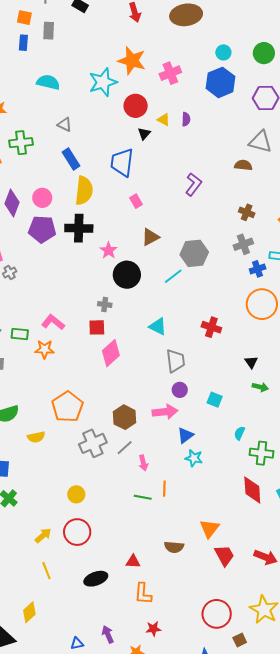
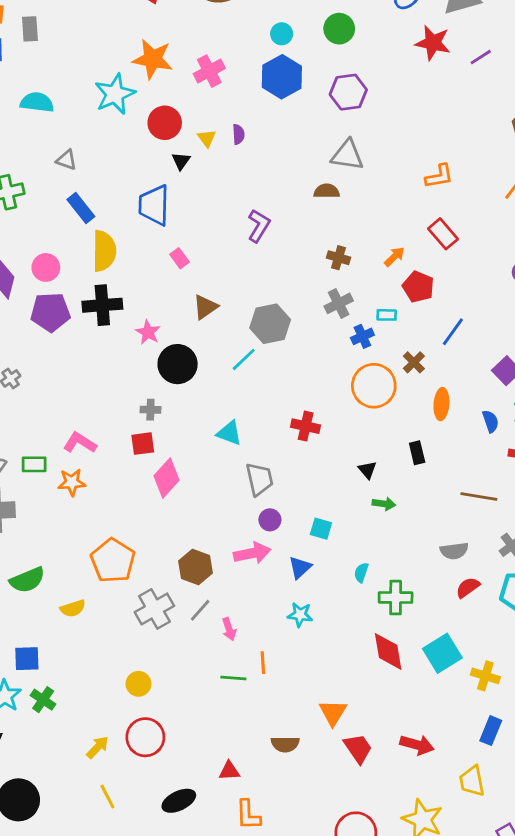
yellow triangle: (164, 120) -> (207, 138), turned 32
blue triangle: (185, 435) -> (300, 567), moved

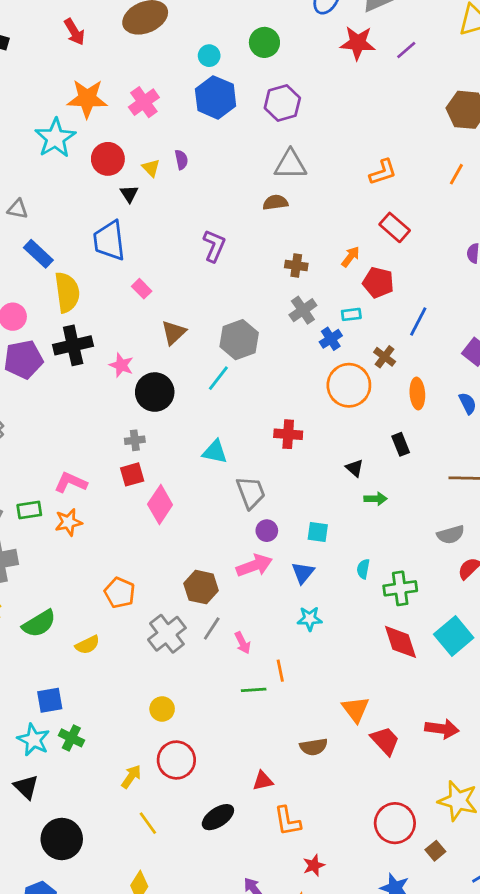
orange pentagon: (113, 561) -> (120, 593), size x0.7

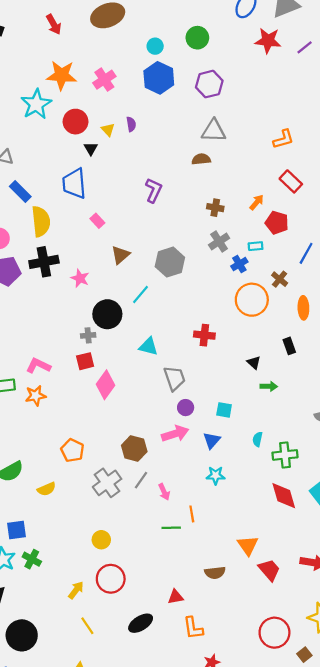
cyan line: (218, 378) -> (141, 294), moved
black circle: (155, 392) -> (107, 314), moved

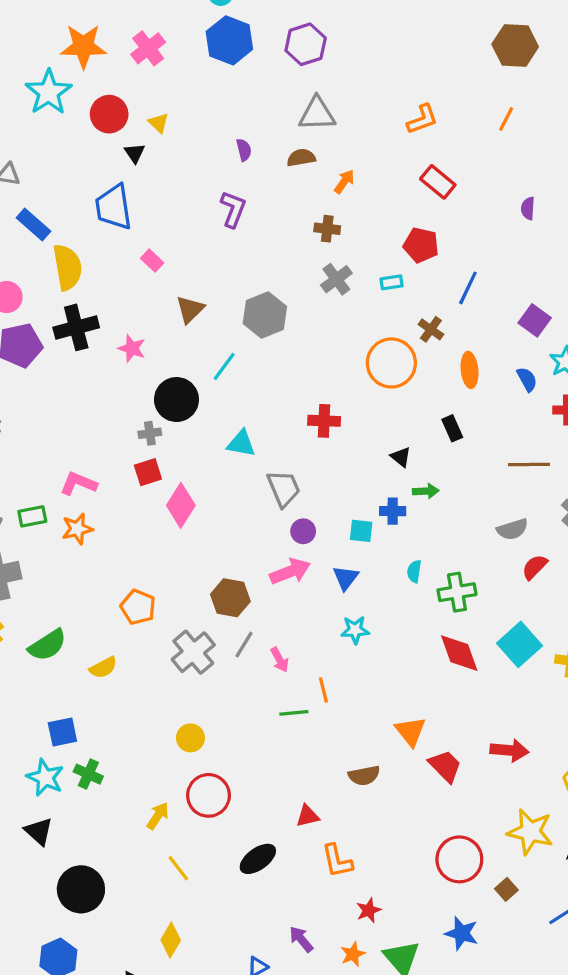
purple semicircle: (131, 124) -> (244, 150), moved
orange arrow: (257, 202) -> (344, 182), moved
blue cross: (239, 264) -> (393, 511), moved, turned 35

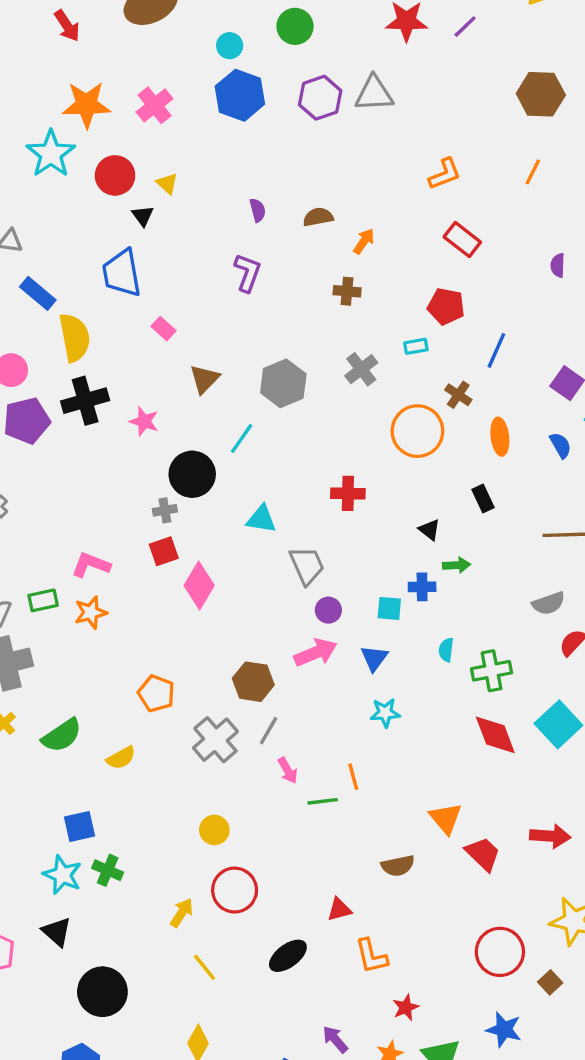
gray triangle: (317, 114) -> (374, 94), moved
gray cross: (336, 279) -> (361, 369), moved
pink arrow: (280, 660) -> (288, 770), moved

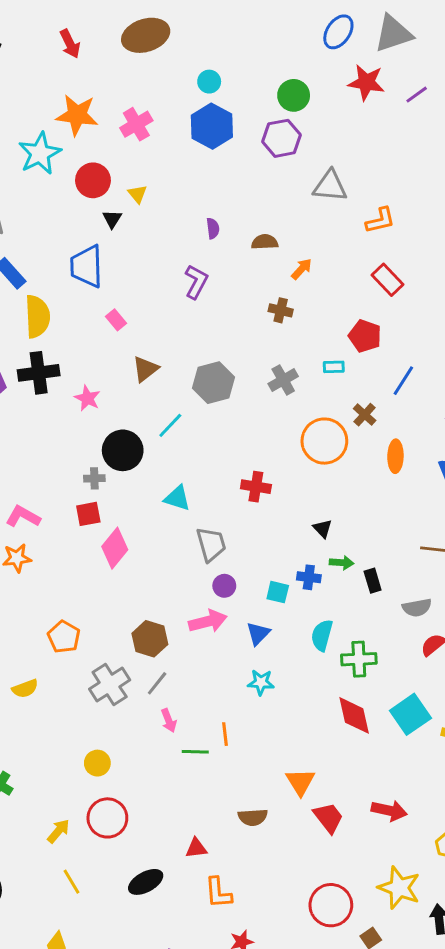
green circle: (295, 26) -> (294, 95), moved
gray triangle: (374, 94) -> (330, 186), moved
black rectangle: (483, 499) -> (373, 581), moved
cyan semicircle: (446, 650) -> (322, 635), size x1.5

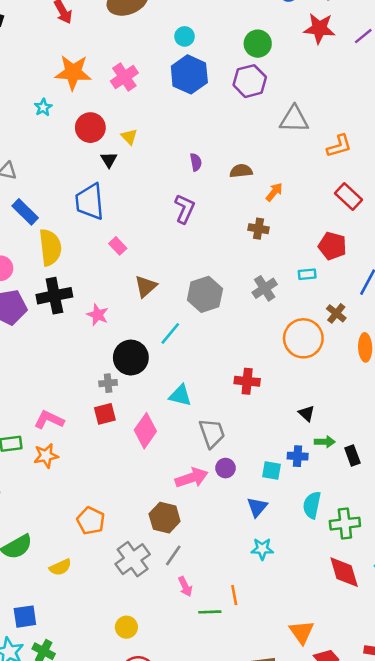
cyan star: (40, 153) -> (43, 107), size x0.5
pink diamond: (115, 548) -> (145, 431), moved
pink arrow: (208, 621) -> (192, 478), moved

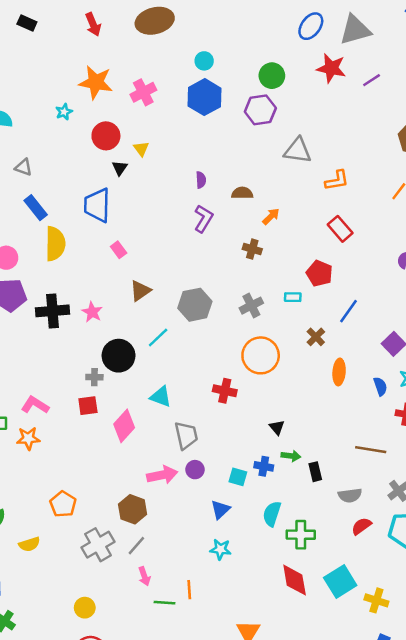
purple L-shape: (185, 209) -> (203, 219), moved
black cross: (54, 296) -> (52, 311), moved
orange circle: (303, 338) -> (261, 355), moved

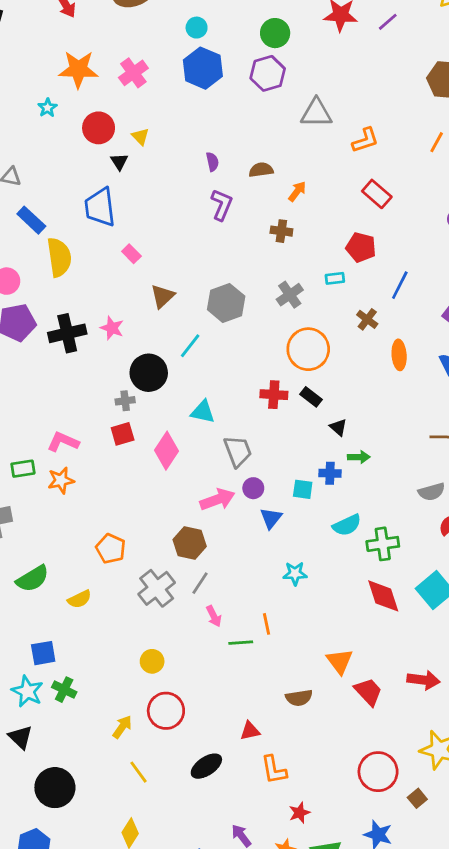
black rectangle: (315, 472) -> (311, 397), moved, turned -30
blue triangle: (220, 510) -> (271, 518), moved
cyan semicircle: (272, 514) -> (347, 525), turned -125

